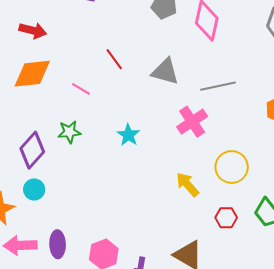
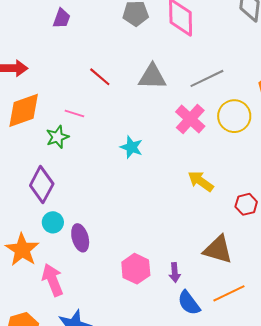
green star: (69, 132) -> (57, 137), moved
yellow circle: (232, 167) -> (234, 116), moved
purple ellipse: (58, 244) -> (80, 238), moved
pink arrow: (20, 245) -> (53, 280), turned 84

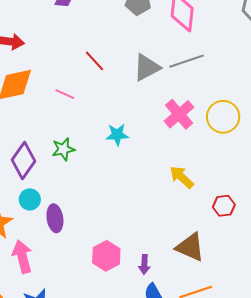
gray triangle: (152, 77) -> (147, 67), turned -36
gray line: (207, 78) -> (187, 61), moved
green star: (57, 137) -> (63, 149), moved
cyan star: (131, 147) -> (117, 135), turned -30

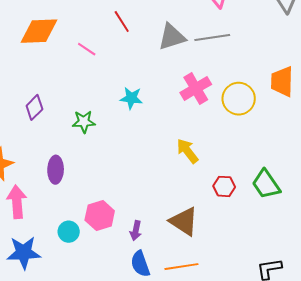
green star: (63, 149) -> (84, 122), moved
purple diamond: (23, 161) -> (34, 107), size x0.7
cyan circle: (30, 199) -> (69, 232), moved

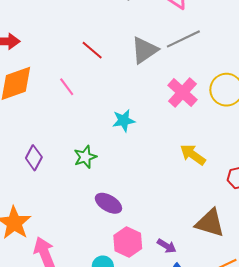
pink line: (87, 49) -> (67, 87), turned 36
purple ellipse: (56, 170) -> (108, 203), moved, turned -44
purple arrow: (136, 231) -> (167, 246), turned -54

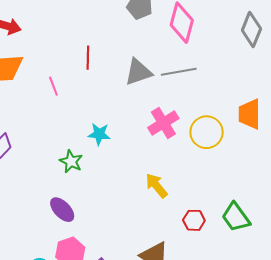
red line: (92, 50) -> (88, 58), turned 35
green star: (85, 157) -> (71, 161), moved, turned 30

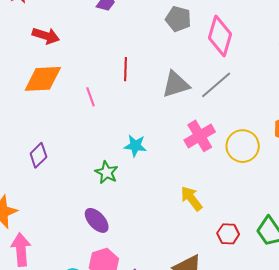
gray line: (179, 72) -> (216, 85), turned -32

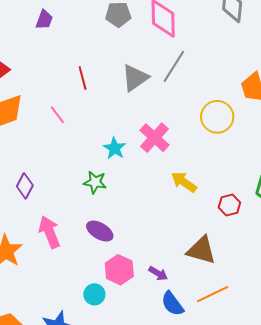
pink cross: (200, 136) -> (154, 138), moved
cyan star: (135, 146) -> (115, 148), turned -30
pink arrow: (21, 250) -> (49, 232), moved

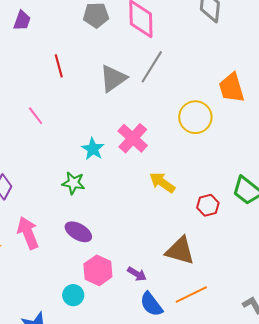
red line: (83, 78) -> (59, 66), moved

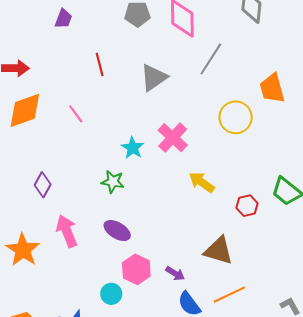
gray line: (152, 67) -> (211, 59), moved

